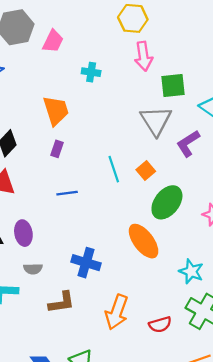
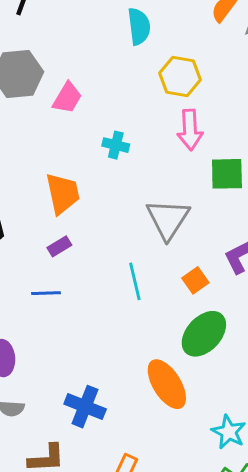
gray triangle: (156, 121) -> (168, 219), moved
purple rectangle: (57, 149) -> (59, 246), turned 35
orange square: (146, 170) -> (195, 280), moved
blue line: (67, 193) -> (46, 293), moved

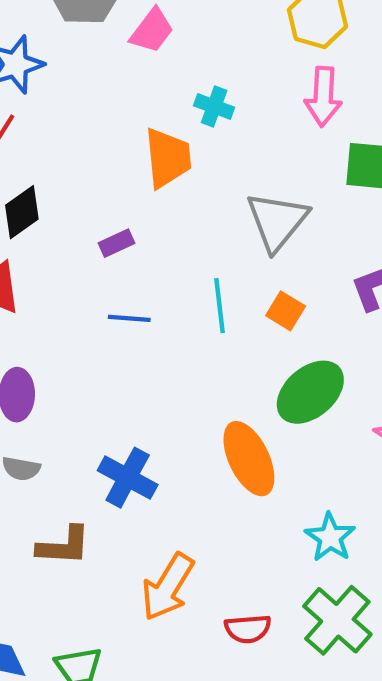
orange trapezoid: (63, 193) -> (168, 158), moved
orange square: (195, 280) -> (286, 311), moved, turned -30
blue line: (46, 293) -> (129, 318), moved

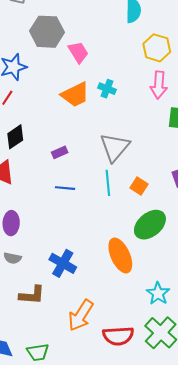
pink trapezoid: (152, 31) -> (78, 52), turned -70
orange trapezoid: (168, 158) -> (75, 95), moved, turned 68
gray triangle: (277, 221) -> (115, 147), moved
red semicircle: (248, 629) -> (118, 336), size x1.4

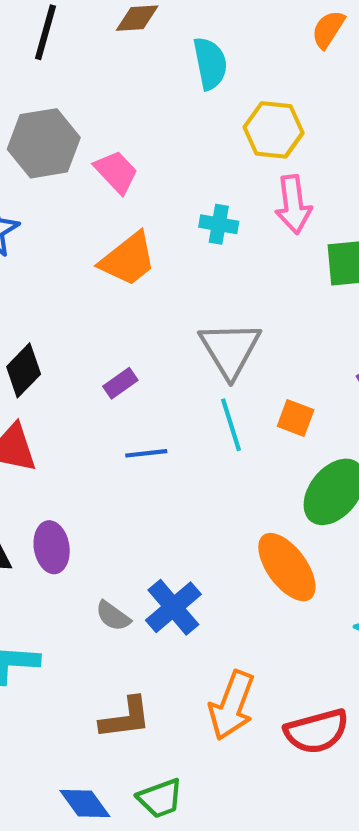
cyan cross: (107, 89) -> (219, 224), moved
gray semicircle: (12, 258) -> (113, 616), moved, turned 36
blue cross: (63, 263) -> (173, 607), turned 32
brown L-shape: (32, 295) -> (125, 718), moved

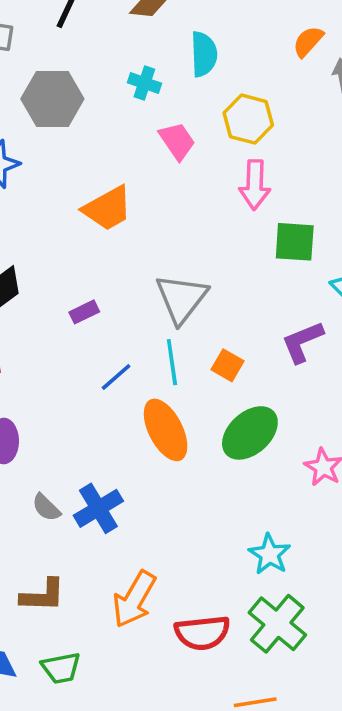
pink trapezoid: (116, 172) -> (177, 141), moved
cyan cross: (219, 224) -> (144, 83), moved
blue line: (146, 453) -> (116, 377), moved, turned -44
orange ellipse: (287, 567) -> (166, 430), moved

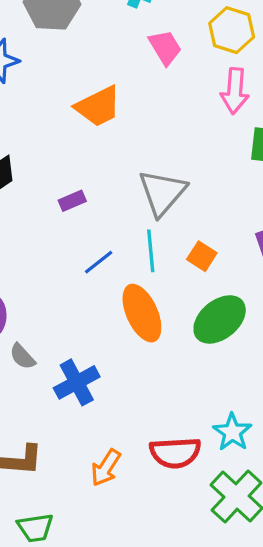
gray semicircle: (46, 507) -> (22, 356), moved
orange arrow: (134, 599) -> (106, 468), size x0.7
red semicircle: (202, 633) -> (175, 453), moved

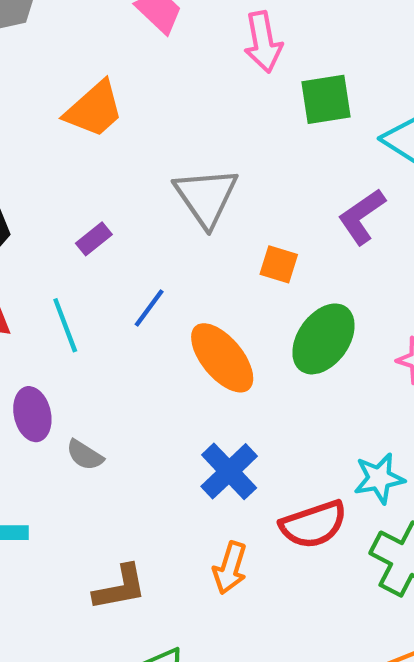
cyan line: (151, 251) -> (65, 325), moved
blue cross: (77, 382) -> (229, 471), moved
cyan star: (232, 432) -> (379, 478), turned -30

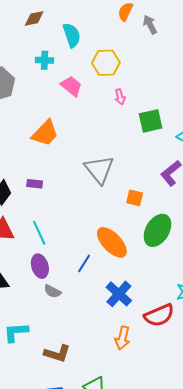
pink arrow: (263, 42) -> (120, 97), size x0.6
purple rectangle: (94, 239) -> (35, 184), moved, turned 49
blue line: (149, 308) -> (84, 263), moved
purple ellipse: (32, 414) -> (40, 266), moved
brown L-shape: (120, 588) -> (57, 353), moved, turned 32

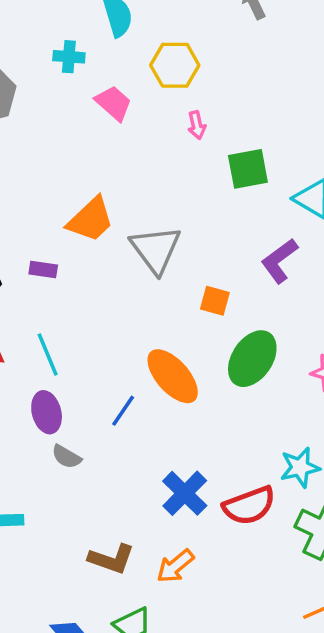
orange trapezoid: (45, 133) -> (91, 220), moved
blue cross: (119, 294) -> (185, 493), moved
orange arrow: (122, 338) -> (175, 566), moved, turned 35
brown L-shape: (57, 353) -> (111, 559), moved

